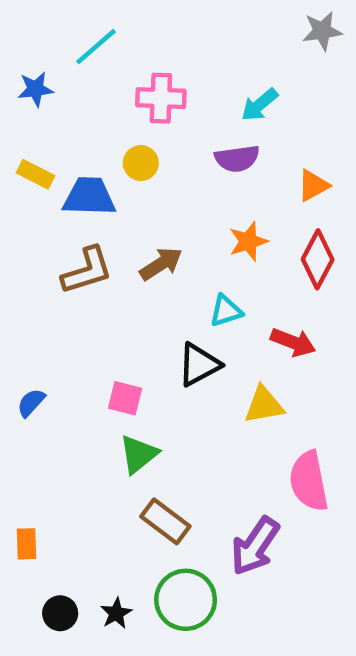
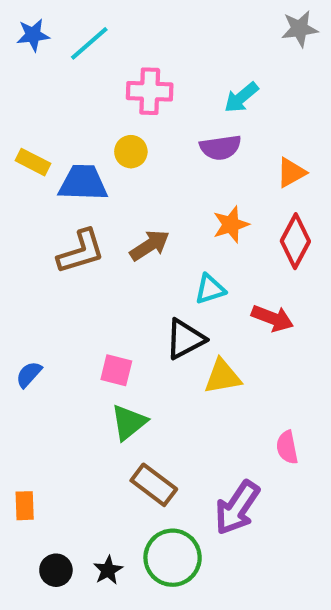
blue star: (35, 89) -> (33, 35), moved
yellow triangle: (264, 405) -> (223, 377), moved
pink semicircle: (309, 481) -> (287, 447), size x0.6

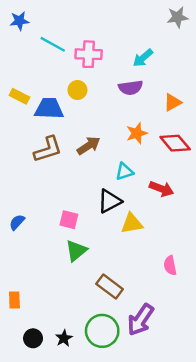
cyan line: (89, 43) -> (53, 44), moved, turned 70
red diamond: (295, 241) -> (175, 143), turned -68
brown rectangle: (154, 485) -> (110, 286), moved
purple arrow: (237, 508) -> (140, 320), moved

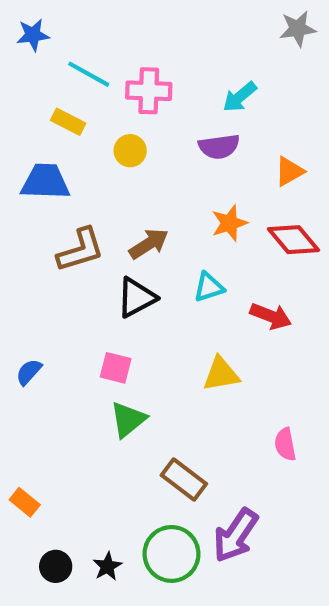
yellow rectangle: (19, 96) -> (68, 122), moved
blue trapezoid: (49, 109) -> (45, 182), moved
black triangle: (110, 201) -> (136, 298), moved
orange rectangle: (14, 300) -> (25, 502), turned -49

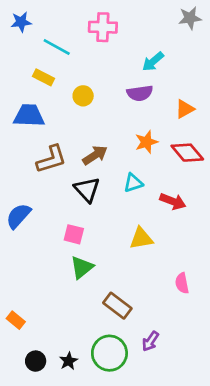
pink cross: (149, 91) -> (103, 27), moved
black triangle: (136, 298) -> (87, 190), turned -44
blue semicircle: (29, 372) -> (18, 216), moved, size x1.5
purple arrow: (236, 535) -> (150, 341), size x0.6

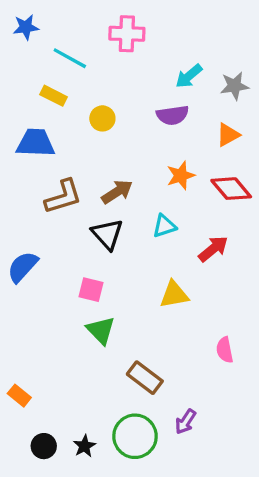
gray star: (190, 18) -> (234, 86), moved
red arrow: (173, 201) -> (213, 249), turned -60
green triangle: (82, 267) -> (101, 330), turned -35

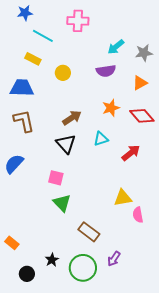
blue star: (26, 27) -> (25, 13), moved
brown L-shape: (63, 197) -> (24, 121), moved, turned -85
yellow triangle: (174, 294) -> (123, 198), moved
black star: (84, 446) -> (52, 260), moved

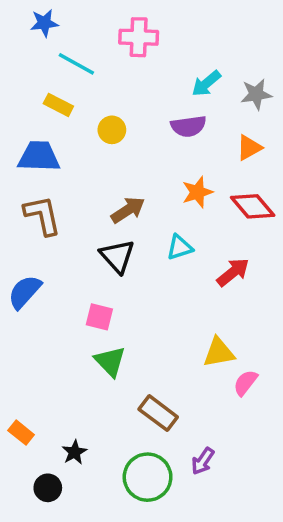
pink semicircle: (138, 215) -> (245, 383), turned 49
black star: (52, 260) -> (74, 452), moved

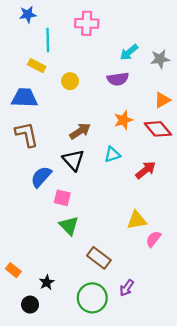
cyan line: (76, 64) -> (48, 40), turned 60
orange triangle: (249, 148) -> (162, 100), moved
blue semicircle: (25, 292) -> (41, 177), moved

